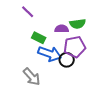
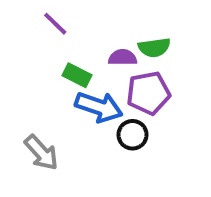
black circle: (67, 60) -> (132, 135), moved
gray arrow: (32, 77) -> (41, 153), moved

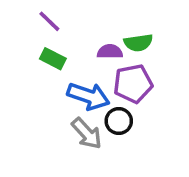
green rectangle: (77, 75) -> (53, 59), moved
gray arrow: (41, 153) -> (87, 133), moved

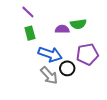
green rectangle: (53, 59) -> (30, 33), turned 48
purple pentagon: (133, 84) -> (87, 54), moved

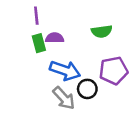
purple line: (28, 12) -> (36, 16), turned 40
purple semicircle: (62, 29) -> (55, 38), moved

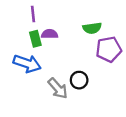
blue arrow: (65, 71) -> (27, 64), moved
purple pentagon: (113, 71) -> (109, 49), moved

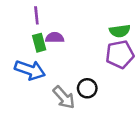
green semicircle: (92, 28) -> (120, 31), moved

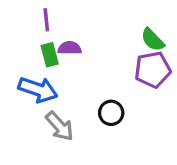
green semicircle: (120, 31) -> (153, 40), turned 54
gray arrow: (64, 97) -> (60, 126), moved

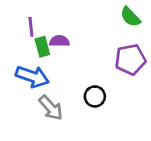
purple line: (46, 20) -> (31, 27), moved
green semicircle: (153, 40) -> (130, 17), moved

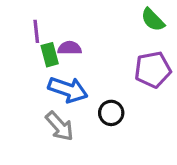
blue arrow: (32, 77) -> (68, 90), moved

